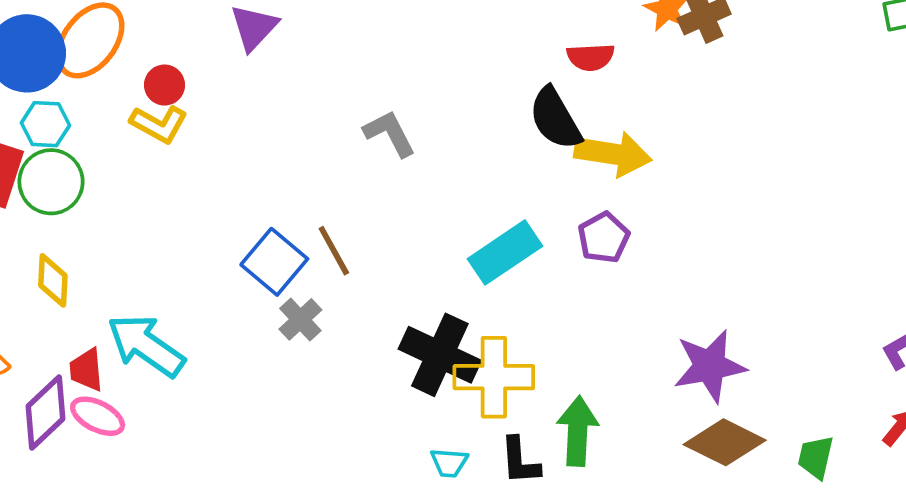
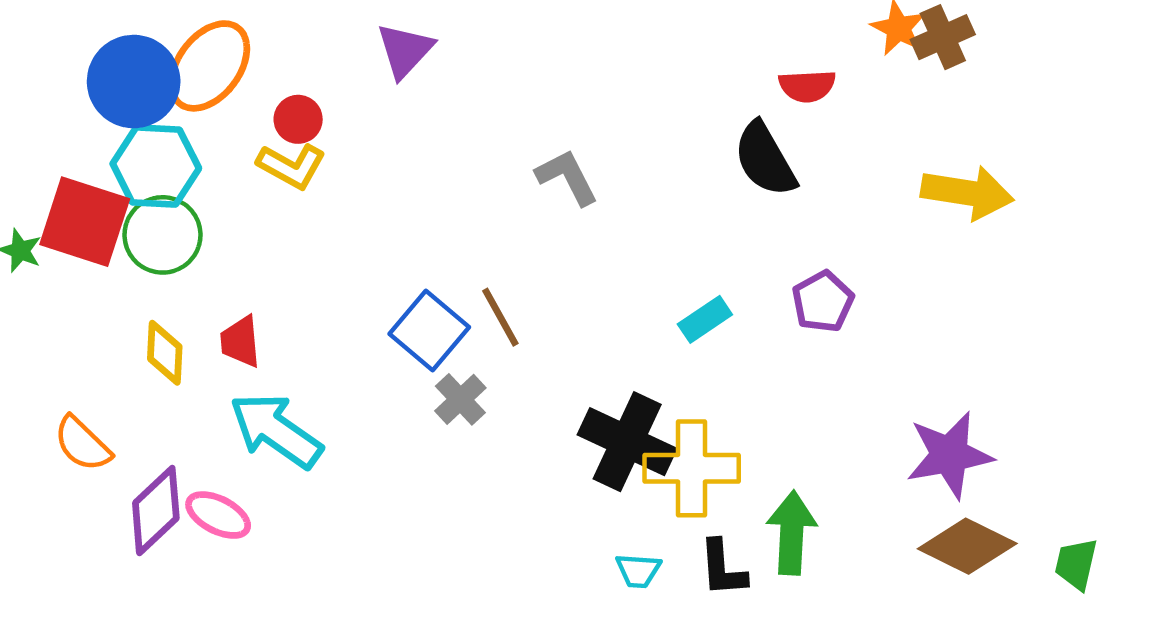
cyan hexagon: (45, 124) -> (156, 166), size x1.5
yellow arrow: (613, 154) -> (967, 193), moved
cyan rectangle: (505, 252) -> (705, 319), size x0.6
red trapezoid: (86, 370) -> (240, 342), moved

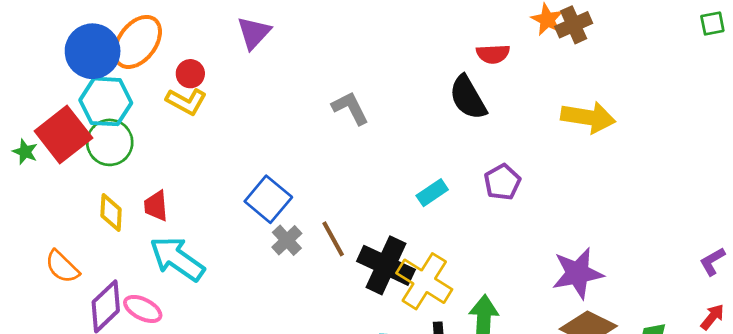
red square: (85, 222) -> (63, 134), turned 34
brown line: (500, 317) -> (333, 239), moved
yellow cross: (692, 468) -> (424, 281), turned 32

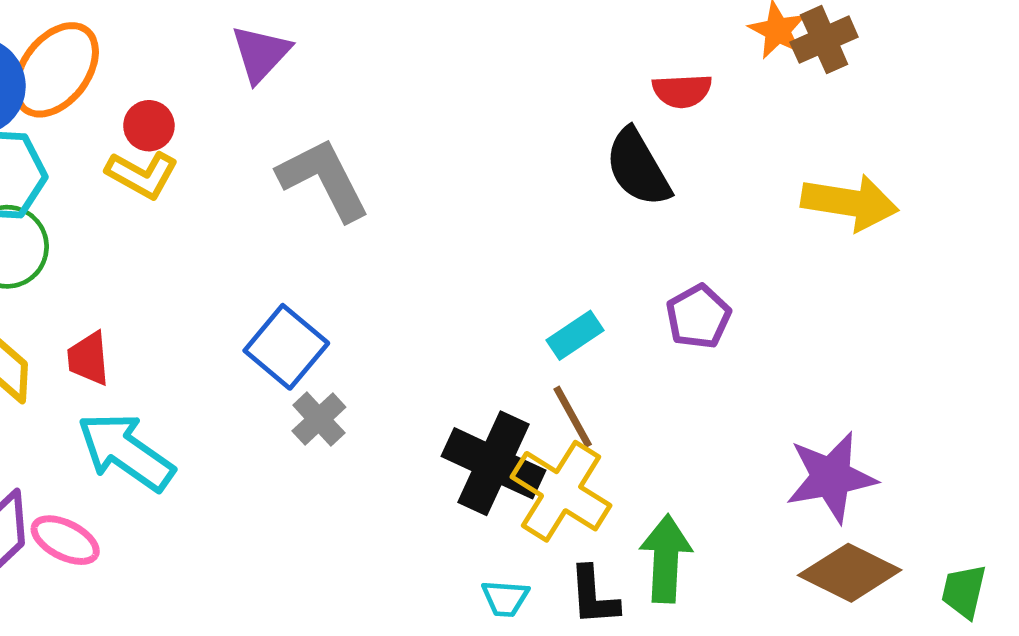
gray L-shape: (350, 108) -> (324, 179), moved, size x1.4
brown line: (333, 239) -> (573, 417), moved

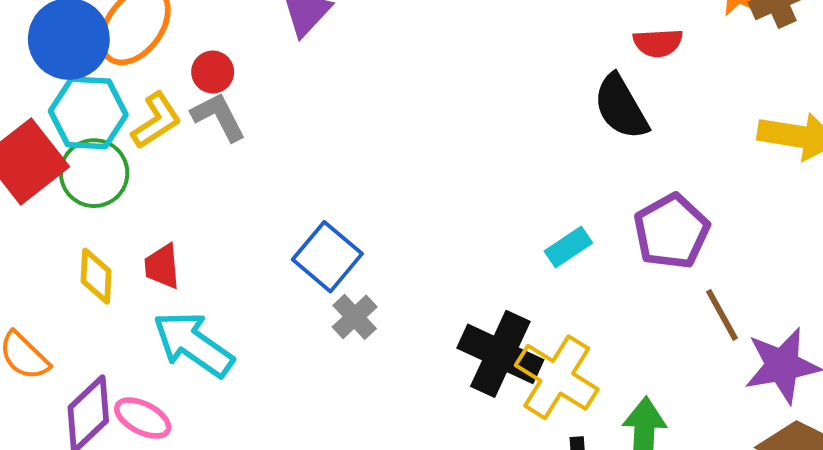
yellow L-shape: (142, 175) -> (156, 121), moved, turned -62
gray L-shape: (324, 179) -> (218, 117), moved, size x0.7
purple pentagon: (698, 317) -> (671, 231), size x1.4
brown line: (573, 417) -> (722, 315), moved

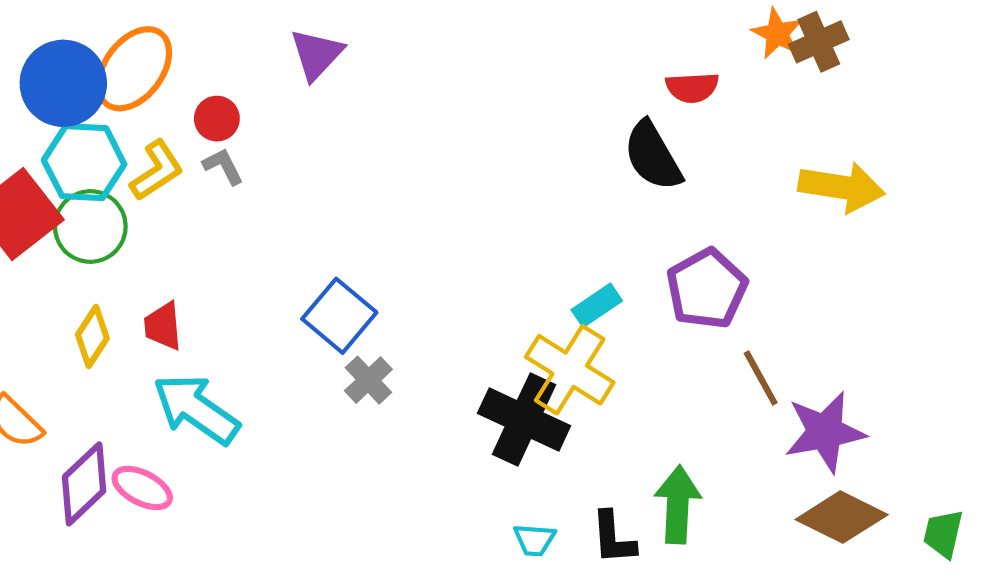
gray L-shape: (218, 117) -> (223, 166), size x0.7
yellow diamond: (96, 276) -> (92, 336), turned 30
yellow cross: (557, 377) -> (570, 370), moved

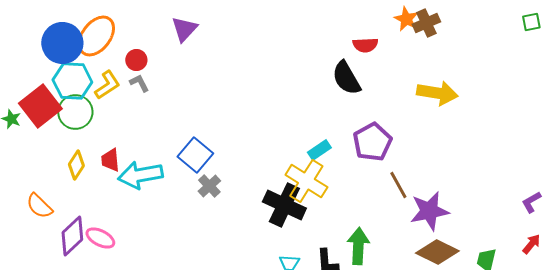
cyan arrow: (196, 409) -> (140, 175), moved, turned -45

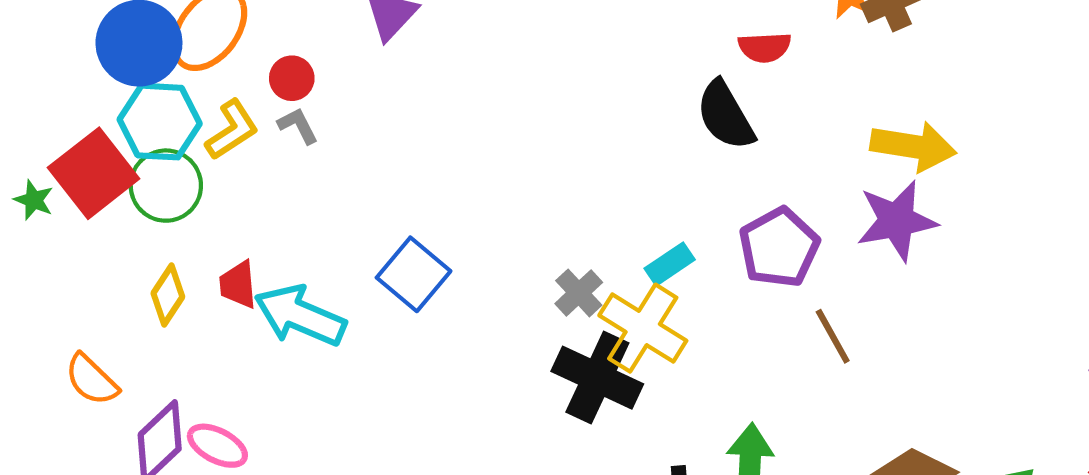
cyan arrow: (140, 175) -> (300, 316), turned 33
gray cross: (209, 186) -> (579, 293), moved
purple star: (429, 211) -> (897, 221), moved

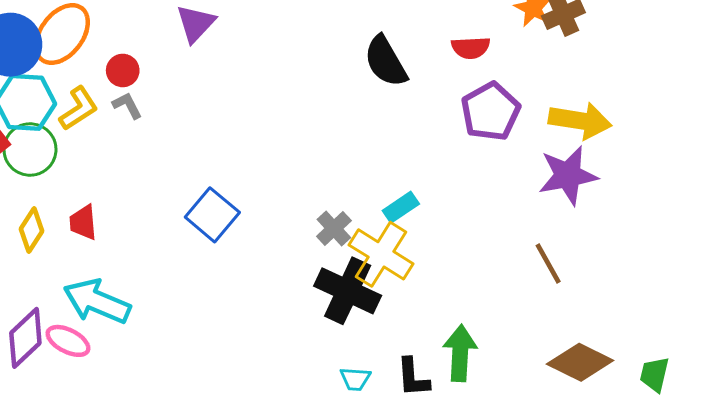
black semicircle: (725, 115) -> (386, 61), moved
purple pentagon: (779, 248) -> (490, 112), moved
cyan arrow: (300, 316) -> (97, 301), moved
brown line: (833, 336) -> (548, 263), moved

